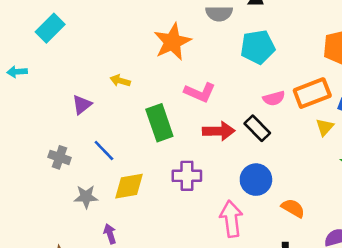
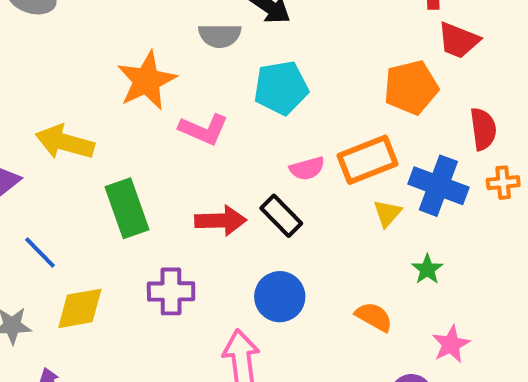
yellow arrow: (120, 81) -> (65, 142), size x1.8
pink L-shape: (200, 92) -> (204, 129), moved
orange semicircle: (293, 208) -> (374, 317), moved

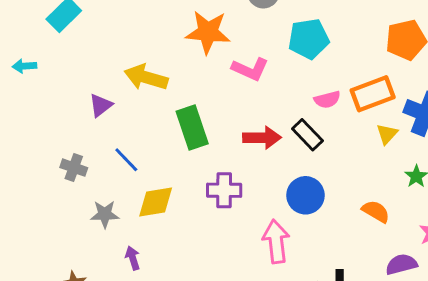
orange star: (147, 81) -> (208, 32), turned 30

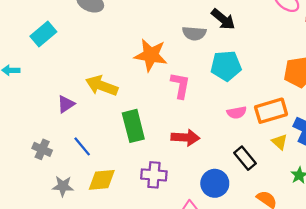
pink L-shape: (250, 69) -> (180, 85), turned -108
yellow triangle: (387, 134) -> (280, 142), turned -35
black rectangle: (307, 135) -> (245, 158), moved

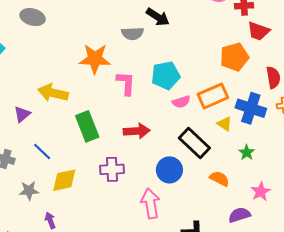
cyan pentagon: (226, 66) -> (166, 75), moved
black rectangle: (245, 158) -> (194, 143), size x1.4

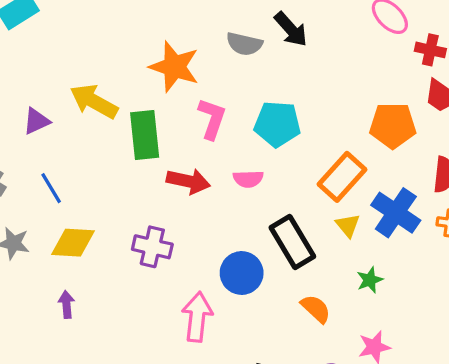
orange rectangle: (213, 96) -> (342, 177), turned -40
pink semicircle: (181, 102) -> (248, 179), moved
green rectangle: (87, 126) -> (145, 135), moved
red arrow: (137, 131) -> (188, 181), moved
purple arrow: (50, 220) -> (67, 304), moved

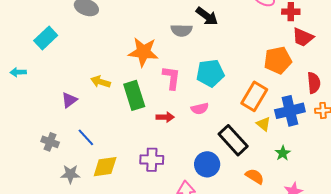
yellow arrow: (94, 101) -> (101, 82), size x0.7
red arrow: (188, 181) -> (165, 117), size x0.7
blue cross: (396, 213) -> (290, 111), turned -36

